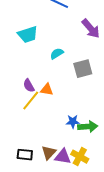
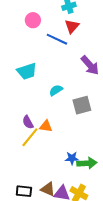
brown triangle: (49, 153) -> (48, 189), turned -49

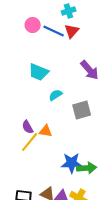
blue line: (57, 39) -> (54, 31), moved
cyan trapezoid: (27, 71) -> (39, 72), moved, turned 40
blue star: (72, 158) -> (72, 163), size x1.5

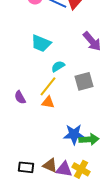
purple semicircle: (28, 127) -> (20, 97), moved
yellow line: (30, 142) -> (48, 86), moved

